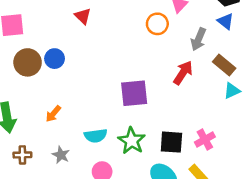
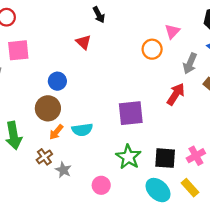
brown circle: (28, 62) -> (48, 108), moved
cyan semicircle: (96, 136) -> (82, 130), moved
brown cross: (22, 155) -> (44, 157), moved, turned -35

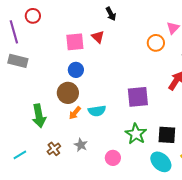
pink square: (18, 50) -> (75, 42), moved
brown cross: (44, 157) -> (54, 149), moved

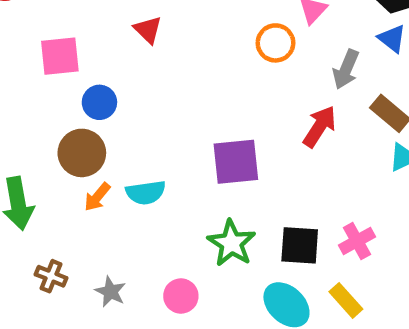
pink square: (75, 42) -> (60, 56), moved
gray star: (81, 145) -> (110, 292), moved
brown cross: (54, 149) -> (51, 276), turned -32

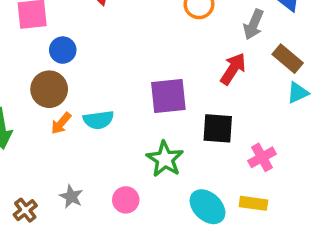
black square: (300, 245) -> (218, 128), moved
brown cross: (51, 276) -> (25, 210), moved, turned 30
yellow rectangle: (346, 300) -> (253, 203), turned -40

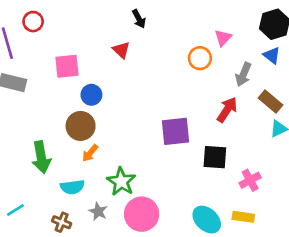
cyan semicircle: (99, 120) -> (72, 187), moved
green star: (165, 159) -> (121, 182), moved
pink circle: (126, 200) -> (142, 214), size x1.6
brown cross: (25, 210) -> (62, 222), turned -30

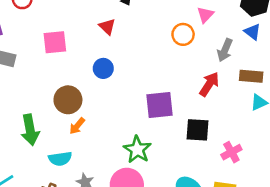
blue circle: (91, 95) -> (103, 68), moved
brown rectangle: (270, 102) -> (251, 76), turned -35
green star: (121, 182) -> (137, 149), moved

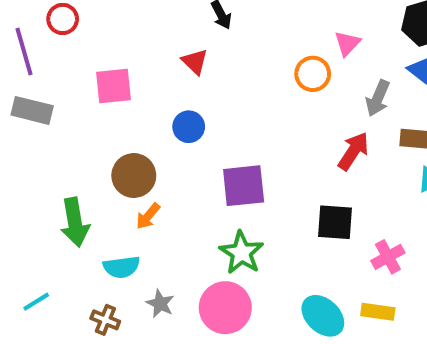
purple square: (160, 105) -> (244, 186), moved

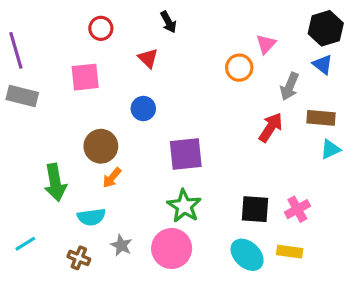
red circle: (63, 19) -> (101, 28), moved
black square: (335, 222) -> (255, 209), moved

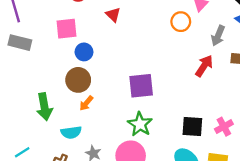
blue circle: (143, 109) -> (84, 52), moved

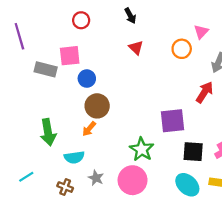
red triangle: (113, 15) -> (136, 48), moved
gray rectangle: (20, 43) -> (46, 69), moved
brown circle: (78, 80) -> (97, 106), moved
purple square: (141, 86) -> (173, 121), moved

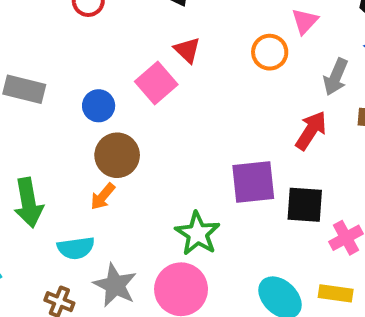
pink square: (70, 56) -> (156, 83), moved, turned -35
black square: (193, 152) -> (305, 205), moved
gray star: (96, 178) -> (115, 285), size x1.5

